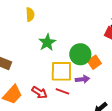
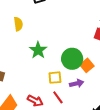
yellow square: (61, 71) -> (55, 78), size x0.6
red line: (62, 91) -> (58, 97), turned 40

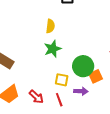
yellow semicircle: (18, 24) -> (50, 26), moved

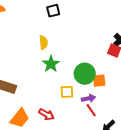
orange square: (96, 76) -> (99, 81), turned 32
red line: (59, 100) -> (91, 110), moved

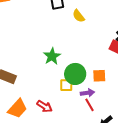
yellow semicircle: (43, 42) -> (79, 16), moved, turned 144
green circle: (85, 74) -> (75, 74), moved

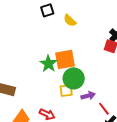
orange square: (99, 76) -> (65, 59), moved, size x1.5
red line: (89, 105) -> (104, 109), moved

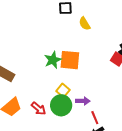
green circle: (74, 78) -> (61, 105), moved
yellow square: (66, 91) -> (63, 90), turned 32

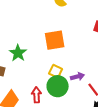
green star: (53, 60) -> (18, 53), moved
red arrow: (39, 108) -> (36, 95), turned -119

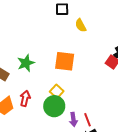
purple arrow: (77, 77) -> (73, 119), moved, turned 80
red arrow: (36, 95) -> (25, 98), moved

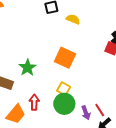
yellow semicircle: (81, 25) -> (73, 19), turned 152
orange square: (65, 61) -> (65, 58), turned 30

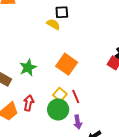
yellow semicircle: (73, 19) -> (53, 24), moved
red line: (100, 110) -> (76, 97), moved

